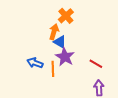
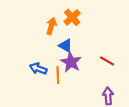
orange arrow: (54, 32) -> (51, 26), moved
red line: (96, 64) -> (107, 61), moved

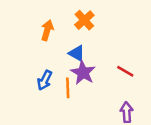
orange arrow: (51, 26) -> (47, 30), moved
blue arrow: (38, 69) -> (45, 80), turned -84

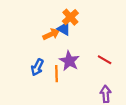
orange arrow: (47, 30) -> (51, 34), moved, turned 49
blue triangle: (77, 53) -> (64, 29), moved

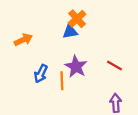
blue triangle: (64, 29) -> (70, 32), turned -40
orange arrow: (51, 34) -> (23, 40), moved

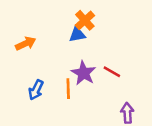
red line: (115, 65) -> (112, 72), moved
blue arrow: (41, 74) -> (36, 90), moved

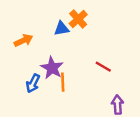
blue triangle: (77, 34) -> (62, 29), moved
purple star: (84, 73) -> (52, 68), moved

